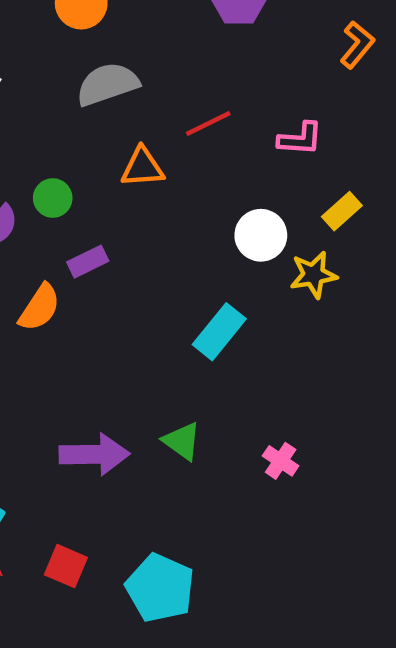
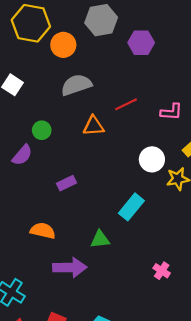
green circle: (53, 198) -> (42, 130), moved
purple rectangle: (88, 262) -> (67, 183), moved
orange semicircle: (40, 308) -> (43, 231), moved, turned -110
green triangle: (182, 441) -> (100, 239), moved, turned -42

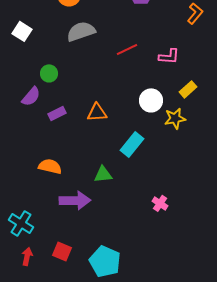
orange triangle: (94, 126) -> (97, 112), moved
purple rectangle: (67, 183) -> (57, 113), moved

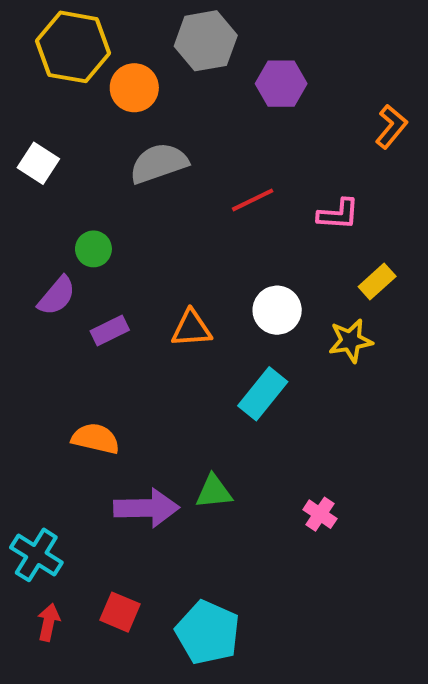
white circle: (151, 100) -> (277, 310), moved
green triangle: (103, 174) -> (214, 492), moved

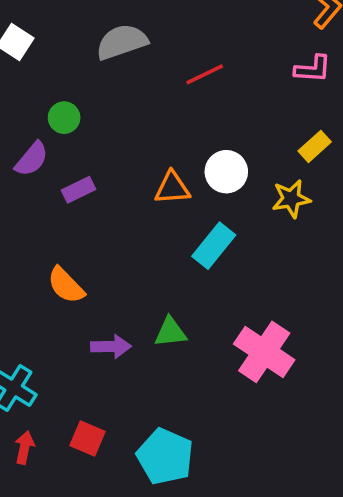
pink L-shape: (338, 214) -> (313, 69), moved
orange triangle: (191, 328) -> (172, 188), moved
orange semicircle: (96, 439) -> (66, 285), turned -147
purple arrow: (147, 508) -> (111, 347), size x0.7
pink cross: (320, 514) -> (264, 352), size x2.0

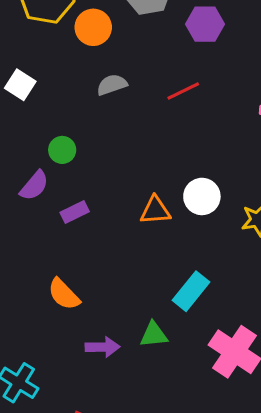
gray semicircle: (122, 42) -> (112, 85), size x0.7
red line: (205, 74) -> (183, 91), moved
cyan rectangle: (214, 246) -> (191, 291), moved

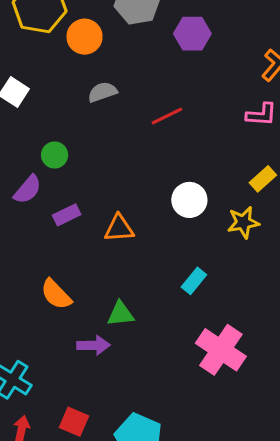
red line: (183, 91) -> (167, 116), moved
orange triangle: (155, 210) -> (119, 228), moved
cyan rectangle: (191, 291) -> (194, 281), moved, size x0.7
green triangle: (154, 335) -> (120, 314), moved

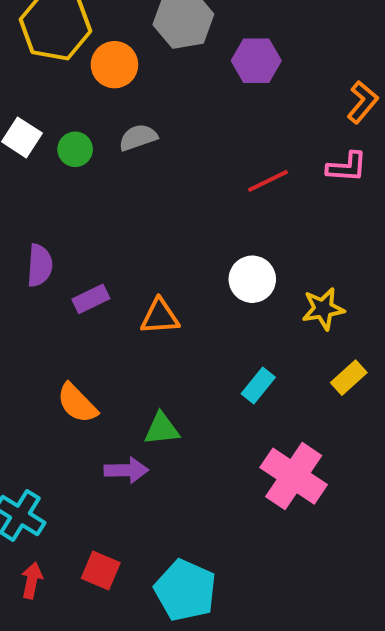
red line: (167, 116) -> (268, 181), moved
green circle: (55, 155) -> (75, 149), moved
yellow rectangle: (263, 179) -> (349, 378), moved
purple semicircle: (28, 189) -> (40, 265), turned -36

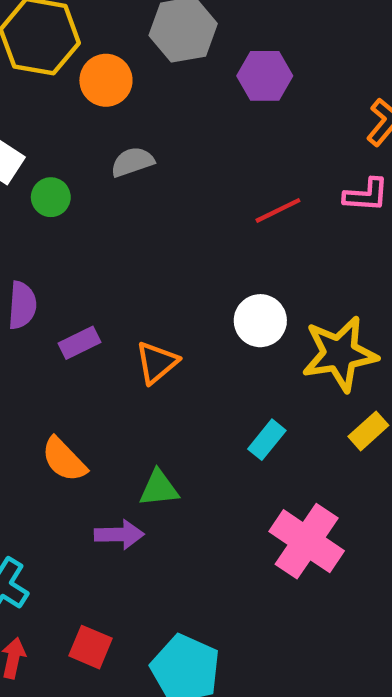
green circle: (75, 149) -> (51, 197), moved
yellow star: (323, 309) -> (340, 354), size x1.6
orange triangle: (160, 317) -> (157, 363), turned -36

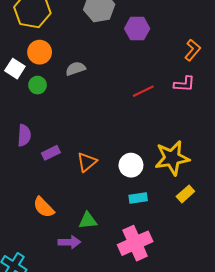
orange circle: (106, 80) -> (40, 52), moved
white circle: (260, 321) -> (131, 165), moved
cyan rectangle: (267, 440) -> (138, 198), turned 42
pink cross: (307, 541) -> (135, 243), moved, turned 32

